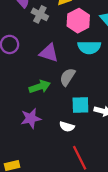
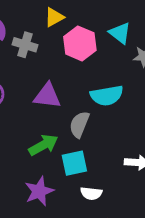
cyan semicircle: (89, 47) -> (107, 96), moved
cyan square: (80, 105) -> (74, 163), moved

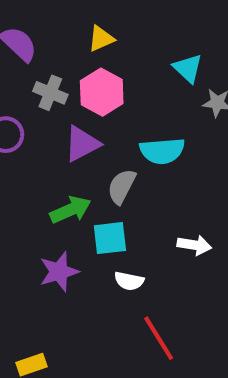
pink hexagon: (80, 43) -> (102, 92), moved
gray cross: (25, 45) -> (50, 93), moved
purple triangle: (47, 96) -> (82, 144), turned -40

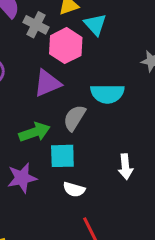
cyan triangle: (188, 68) -> (95, 24), moved
gray cross: (50, 93) -> (36, 25), moved
white arrow: (194, 245) -> (125, 167), turned 70

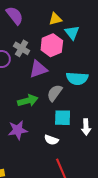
gray cross: (36, 25) -> (22, 48), moved
cyan square: (62, 156) -> (63, 118), moved

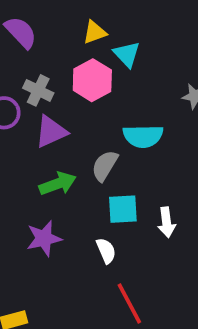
purple triangle: (38, 69) -> (51, 132), moved
white semicircle: (51, 140) -> (106, 251), turned -128

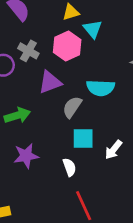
purple triangle: (51, 132) -> (50, 82), moved
green arrow: (58, 184) -> (17, 115), moved
white arrow: (167, 222) -> (113, 150), turned 42

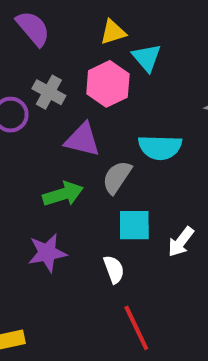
purple triangle: (50, 82) -> (82, 140), turned 35
green arrow: (17, 115) -> (63, 194), moved

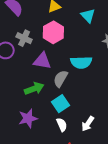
cyan triangle: (147, 58) -> (88, 16), moved
cyan square: (134, 225) -> (61, 104), moved, turned -30
white arrow: (181, 242) -> (88, 124), moved

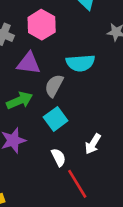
white semicircle: (62, 125) -> (58, 157), moved

